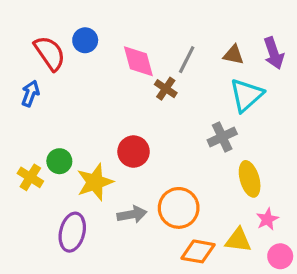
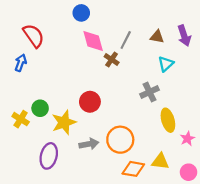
blue circle: (85, 40) -> (81, 13), moved
cyan triangle: (246, 95) -> (166, 64), size x0.7
pink star: (267, 219) -> (187, 139), moved

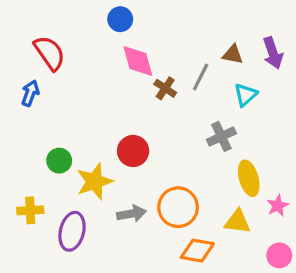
gray line: (126, 40) -> (201, 77), moved
yellow cross: (21, 119) -> (30, 210), moved, turned -35
yellow triangle: (160, 161) -> (237, 222), moved

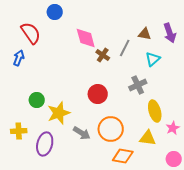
blue circle: (120, 19) -> (55, 12), moved
red circle: (133, 151) -> (98, 94), moved
gray arrow: (131, 214) -> (82, 133), turned 42

